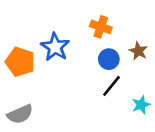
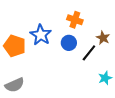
blue circle: (109, 59) -> (69, 43), moved
black line: (112, 86) -> (89, 53), moved

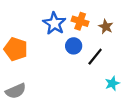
blue star: (41, 35) -> (54, 23), moved
brown star: (103, 38) -> (106, 27), moved

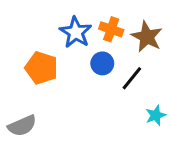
brown star: (106, 27) -> (147, 37), size x1.5
orange pentagon: (16, 49) -> (41, 68), moved

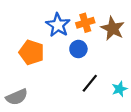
orange cross: (111, 29) -> (85, 23), turned -36
black line: (132, 78) -> (90, 83), moved

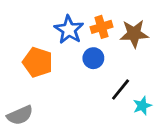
brown star: (113, 28) -> (134, 34), turned -30
black line: (90, 83) -> (121, 89), moved

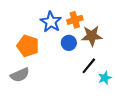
brown star: (134, 34) -> (92, 36), moved
gray semicircle: (20, 115) -> (20, 75), moved

